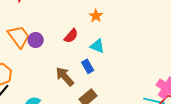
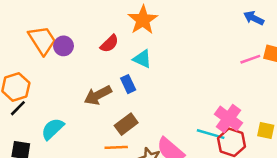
orange star: (96, 16) -> (143, 20), size x1.6
brown arrow: (65, 77) -> (98, 95), turned -80

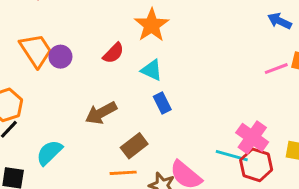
blue rectangle: (128, 84) -> (162, 103), moved

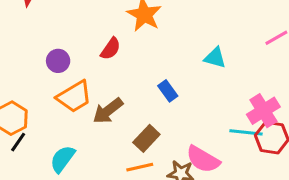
orange trapezoid: (36, 50) -> (74, 97), moved, turned 102
cyan triangle: (152, 70) -> (215, 58), moved
pink cross: (252, 137) -> (263, 111), turned 32

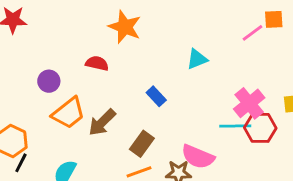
red semicircle: (111, 49) -> (97, 63), turned -105
cyan triangle: (215, 58) -> (197, 59), turned -30

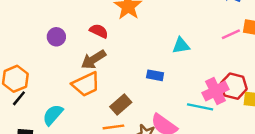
blue rectangle: (156, 96) -> (155, 75), moved, turned -49
orange trapezoid: (68, 113) -> (86, 84), moved
brown arrow: (102, 122) -> (93, 60), moved
red hexagon: (260, 128) -> (234, 86), moved

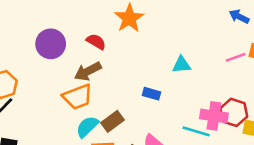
purple circle: (56, 37) -> (51, 44), size x1.5
pink cross: (215, 91) -> (214, 116), turned 30
cyan semicircle: (53, 115) -> (87, 127), moved

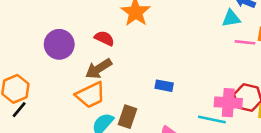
pink line: (236, 57) -> (245, 42), turned 30
cyan triangle: (182, 65) -> (231, 18), moved
brown rectangle: (113, 121) -> (128, 117), turned -30

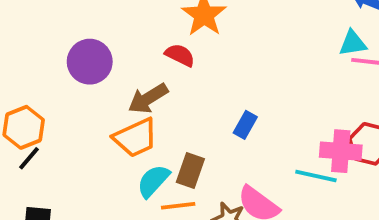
cyan triangle: (231, 18) -> (353, 43), moved
red semicircle: (104, 38) -> (180, 55), moved
blue rectangle: (164, 86) -> (245, 125), turned -72

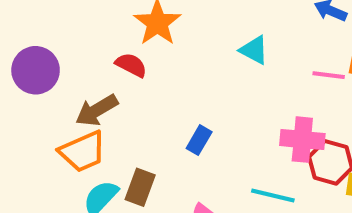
cyan triangle: (353, 43) -> (254, 50), moved, turned 36
pink cross: (341, 151) -> (302, 140), moved

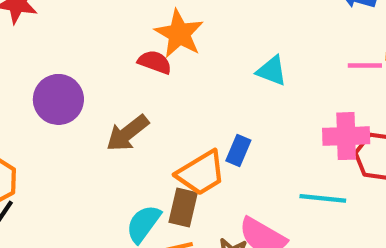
cyan triangle: (254, 50) -> (272, 71), moved
red semicircle: (131, 65) -> (155, 62), moved
orange trapezoid: (83, 152) -> (201, 173), moved

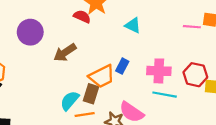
cyan triangle: (272, 71) -> (133, 25), moved
pink cross: (346, 136) -> (159, 71), moved

